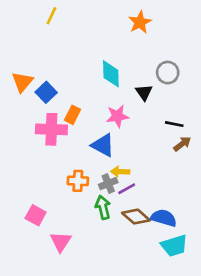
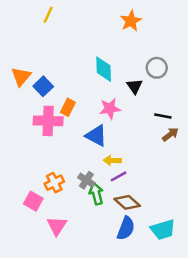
orange cross: (78, 181) -> (54, 183), moved, turned -30
gray cross: (108, 184) -> (86, 180), moved, turned -35
blue semicircle: (164, 218) -> (126, 228), moved, turned 95

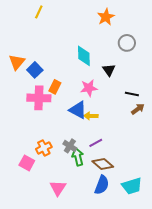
gray circle: (157, 68) -> (127, 43), moved
yellow arrow: (112, 160) -> (91, 116), moved
pink triangle: (57, 226) -> (58, 188), moved

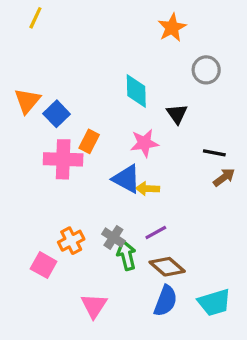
yellow line: (39, 12) -> (35, 18), moved

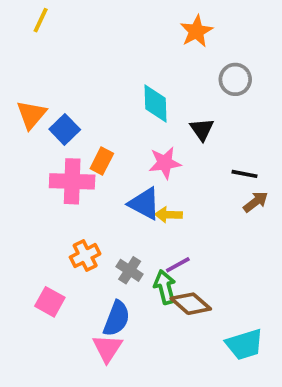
orange cross: (71, 241) -> (85, 256), moved
green arrow: (126, 255) -> (165, 287), moved
blue semicircle: (166, 301) -> (117, 319), moved

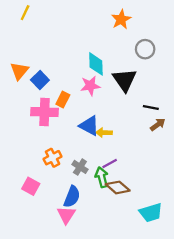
black triangle: (202, 129) -> (125, 80), size x1.6
pink star: (165, 163) -> (90, 86), moved

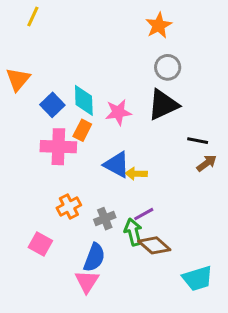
gray circle: (145, 49) -> (168, 67), moved
cyan diamond: (96, 64) -> (84, 100), moved
orange triangle: (19, 71) -> (18, 79), moved
black triangle: (125, 80) -> (163, 105), turned 40
gray cross: (80, 167) -> (105, 219), turned 35

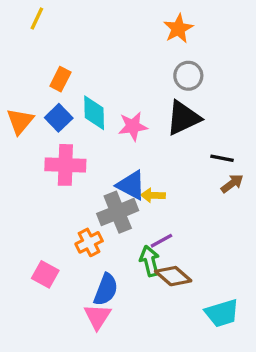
orange triangle: (18, 79) -> (20, 121), moved
orange rectangle: (82, 130) -> (60, 79), moved
orange cross: (69, 207) -> (89, 242), moved
gray cross: (105, 219) -> (118, 212), moved, size x1.6

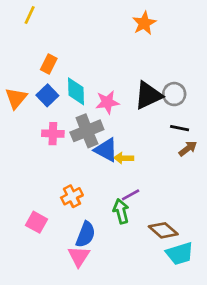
gray circle: (188, 76) -> (174, 94), moved
pink cross: (65, 165) -> (53, 134), size x0.7
gray cross: (118, 212) -> (87, 131), moved
brown diamond: (173, 276) -> (163, 230), moved

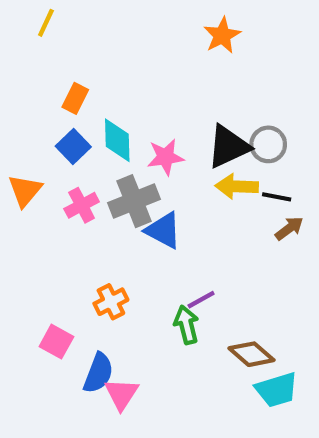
orange triangle: (16, 98) -> (25, 191), moved
pink cross: (53, 134) -> (82, 205), turned -30
yellow arrow: (124, 158) -> (237, 186), moved, size x1.4
blue semicircle: (86, 234) -> (98, 373), moved

